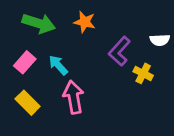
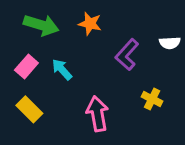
yellow cross: (143, 73) -> (152, 99), moved
pink arrow: (73, 97) -> (97, 114), moved

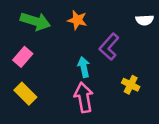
white semicircle: (170, 43) -> (145, 20), moved
cyan arrow: (62, 69) -> (84, 67), moved, turned 30

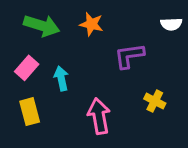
purple L-shape: (109, 47) -> (129, 56), turned 40
cyan arrow: (84, 67) -> (61, 78), moved
yellow rectangle: (25, 94) -> (30, 112), turned 30

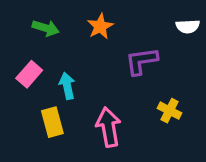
orange star: (91, 24) -> (100, 26), turned 30
green arrow: (42, 26) -> (46, 28), size x0.7
yellow rectangle: (30, 112) -> (52, 122), moved

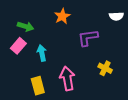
green arrow: (46, 28) -> (26, 26), moved
yellow rectangle: (52, 122) -> (38, 86), moved

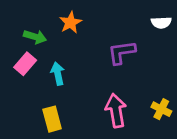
orange star: (62, 16) -> (70, 23), moved
yellow cross: (105, 68) -> (161, 109), moved
pink arrow: (67, 79) -> (116, 111), moved

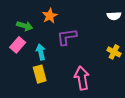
purple L-shape: (122, 52) -> (67, 37), moved
yellow cross: (161, 109) -> (114, 52), moved
yellow rectangle: (52, 119) -> (40, 74), moved

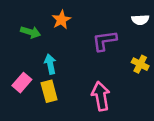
purple L-shape: (67, 37) -> (104, 41), moved
pink rectangle: (18, 45) -> (22, 83), moved

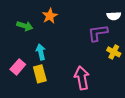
purple L-shape: (104, 41) -> (98, 33), moved

